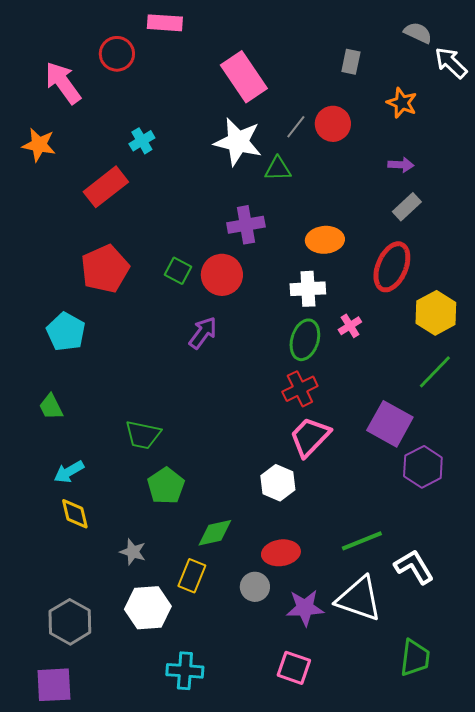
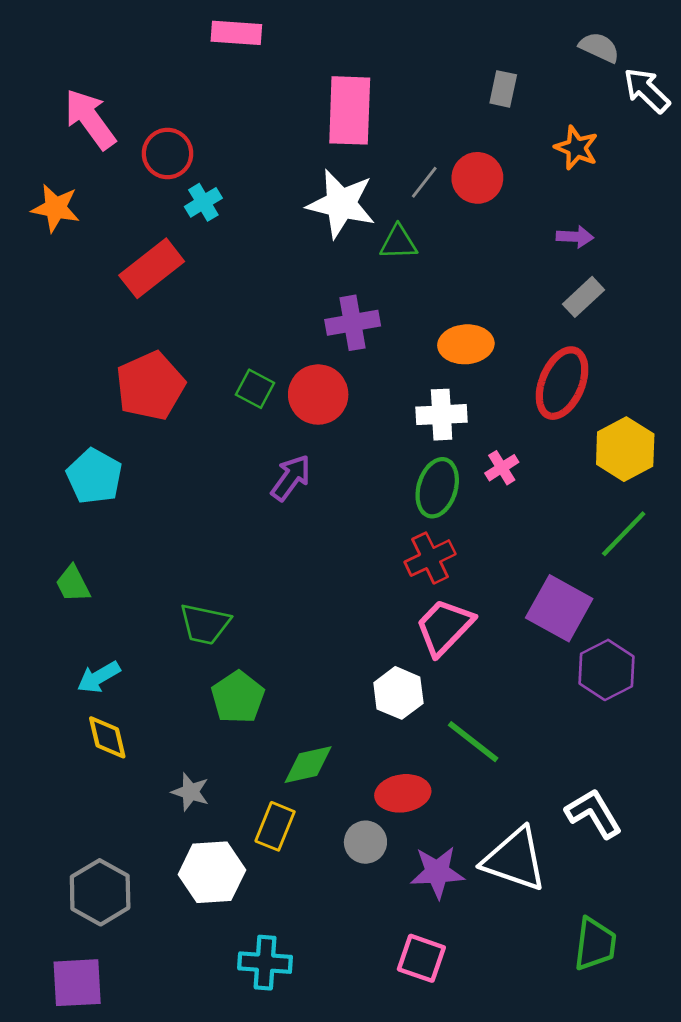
red circle: (117, 54) -> (168, 153), moved
pink rectangle: (244, 77) -> (350, 110), turned 36
green line: (362, 541) -> (473, 742), moved, turned 60

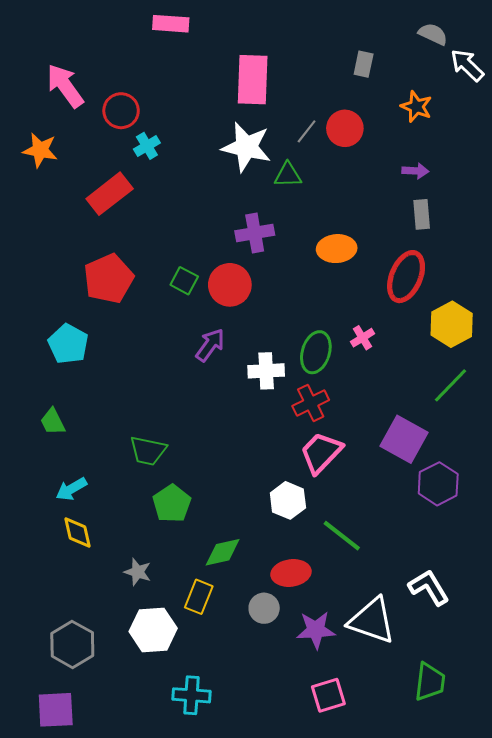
gray rectangle: (584, 297) -> (422, 214), turned -52
white cross: (442, 415) -> (266, 371), moved
pink square: (421, 958) -> (328, 695), moved, turned -36

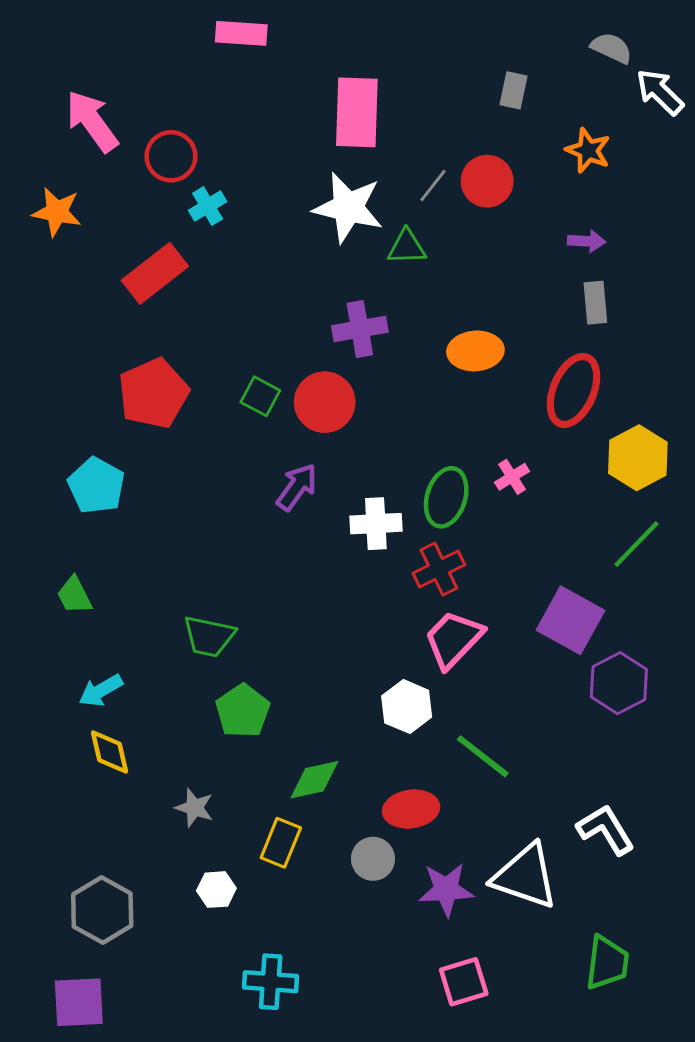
white hexagon: (153, 630) -> (216, 890), size x0.6

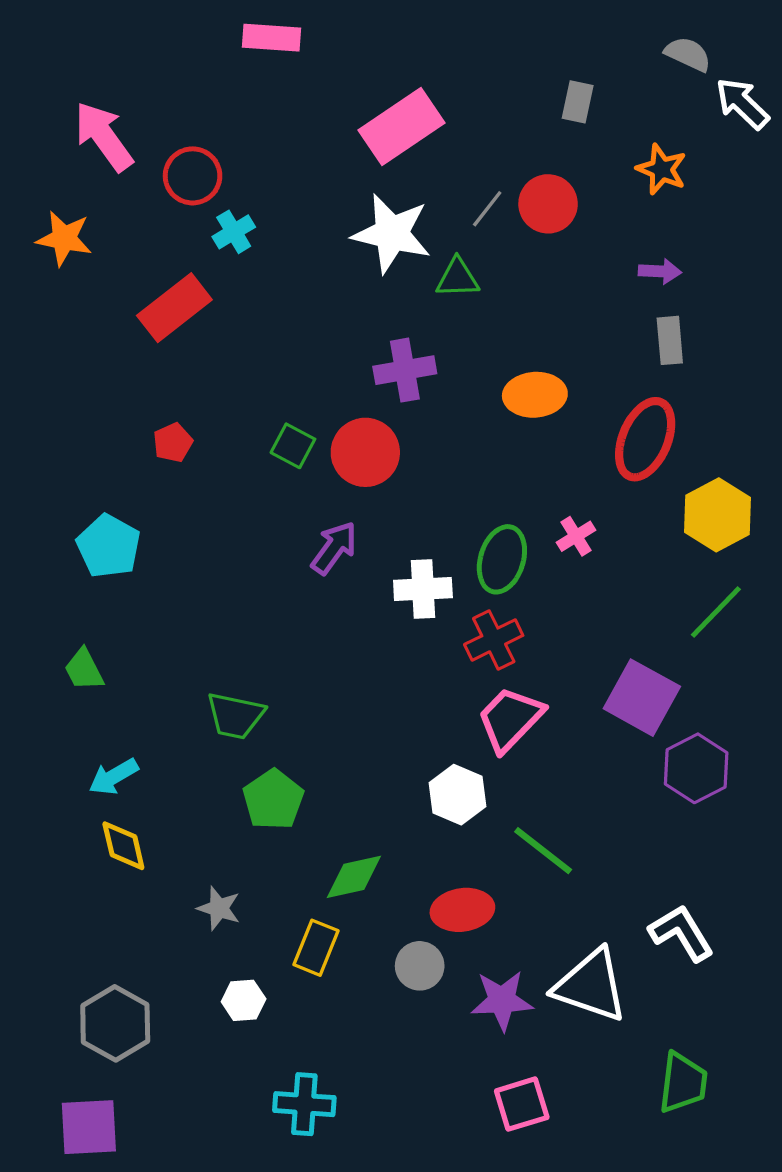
pink rectangle: (357, 112) -> (402, 127), turned 54
red pentagon: (153, 393) -> (173, 442), size x0.5

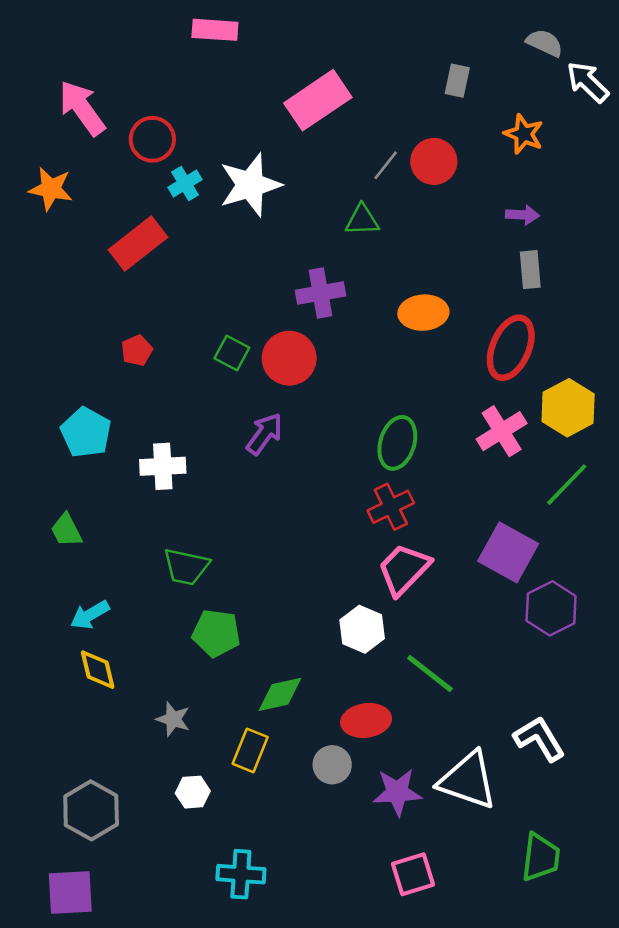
white star: (392, 233) -> (250, 185), moved, turned -30
pink cross: (576, 536) -> (502, 431), moved, size x1.6
white cross: (423, 589) -> (163, 466), moved
green pentagon: (273, 800) -> (216, 633), turned -30

